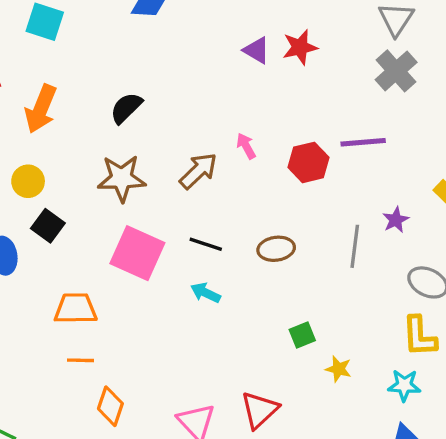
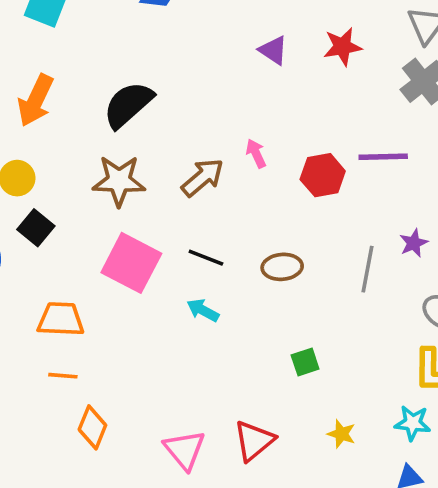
red star: (300, 47) -> (342, 47), moved
black semicircle: (126, 108) -> (128, 105), size x1.4
yellow star: (338, 369) -> (341, 434), moved

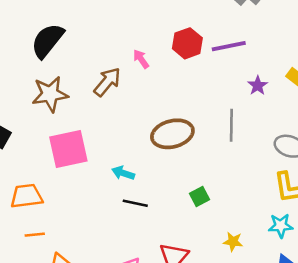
red hexagon: (323, 175) -> (187, 43), moved
purple star: (414, 243) -> (258, 86), moved
black line: (206, 258) -> (135, 203), moved
pink square: (131, 263) -> (68, 149), turned -30
brown ellipse: (282, 267) -> (172, 134), size x1.5

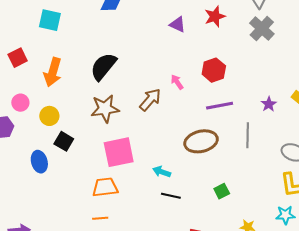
purple line: (229, 46) -> (220, 106), moved
orange trapezoid: (27, 196) -> (105, 187), moved
orange line: (35, 235) -> (100, 218), moved

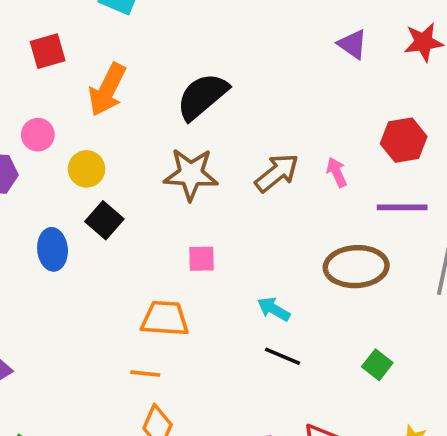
pink arrow: (177, 82) -> (337, 172), moved
pink square: (119, 152) -> (202, 259), size x0.5
green square: (222, 191) -> (377, 365), turned -35

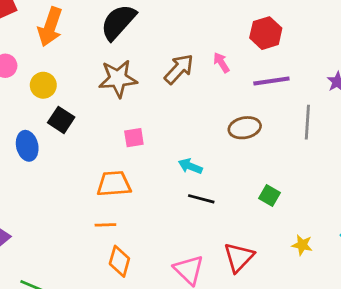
brown ellipse: (356, 267) -> (245, 128), size x0.7

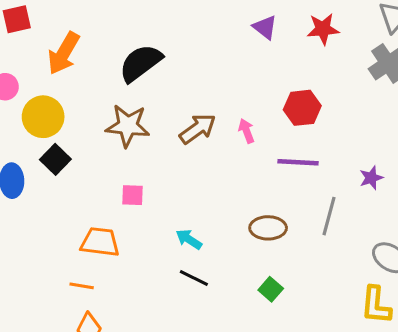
yellow circle: (43, 85) -> (43, 117), size x1.4
brown ellipse: (245, 128) -> (268, 228), moved

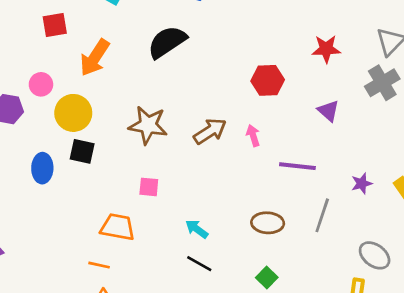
purple triangle: (265, 27) -> (328, 111), moved
black semicircle: (141, 63) -> (167, 42), moved
red hexagon: (302, 108) -> (268, 80), moved
black square: (55, 159) -> (82, 151), turned -35

